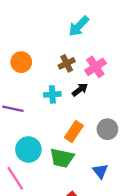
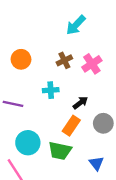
black arrow: (80, 90) -> (80, 103), moved

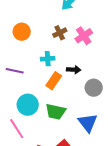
black arrow: (80, 103) -> (74, 70), turned 40
orange rectangle: (71, 126) -> (54, 81), moved
blue triangle: (96, 163) -> (88, 123), size x1.5

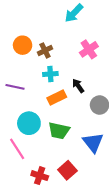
brown cross: (60, 33) -> (45, 50), moved
black arrow: (74, 70) -> (78, 86), turned -128
orange rectangle: (54, 81) -> (57, 98), turned 30

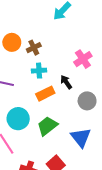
pink cross: (89, 49) -> (83, 59), moved
green trapezoid: (59, 131) -> (47, 126), turned 130

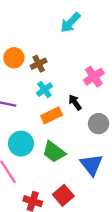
cyan cross: (39, 71) -> (44, 90), turned -32
green trapezoid: (47, 126) -> (54, 152), turned -105

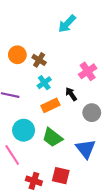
brown cross: (39, 64) -> (39, 60), turned -32
red square: (63, 195) -> (61, 176), turned -36

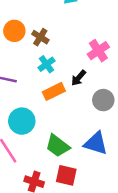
black arrow: (71, 94) -> (79, 78), turned -104
green trapezoid: (52, 137) -> (58, 146), moved
blue triangle: (86, 149) -> (96, 143), turned -35

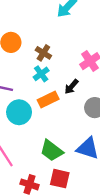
brown cross: (40, 37) -> (43, 53), moved
cyan circle: (22, 121) -> (19, 112), moved

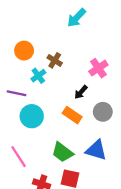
cyan cross: (41, 74) -> (38, 76), moved
orange rectangle: (48, 99) -> (72, 115), moved, turned 60

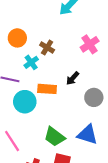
pink cross: (98, 68) -> (90, 44), moved
orange rectangle: (72, 115) -> (47, 89), moved, turned -30

